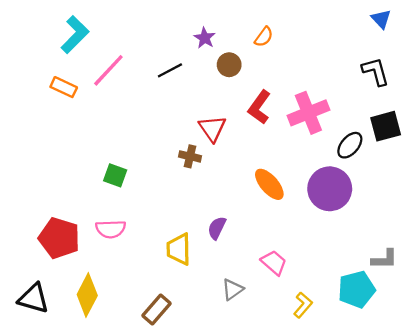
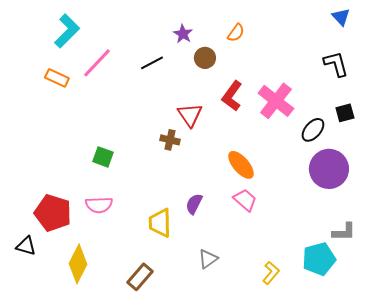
pink cross: (308, 113) -> (276, 101), turned -30
black square: (386, 126) -> (345, 113), size x0.7
purple circle: (330, 189) -> (329, 169), moved
pink trapezoid: (274, 263) -> (245, 200), moved
black triangle: (34, 298) -> (26, 246), moved, size x0.7

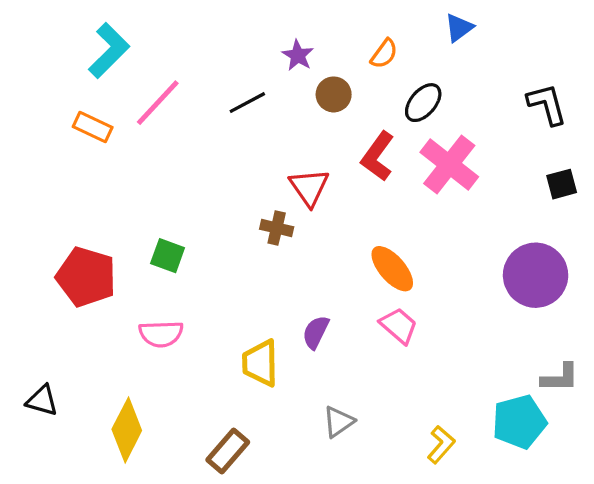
blue triangle: (341, 17) -> (459, 28), moved, turned 36
black ellipse: (313, 130) -> (423, 103), moved
red pentagon: (53, 213) -> (86, 277), moved

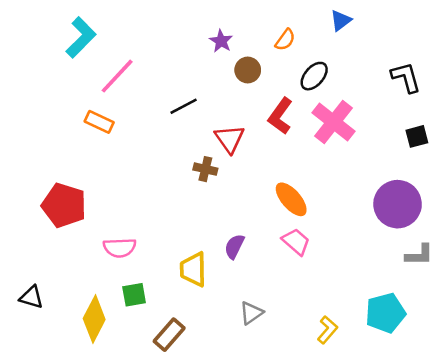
black line: (247, 103) -> (184, 106), moved
orange rectangle: (93, 127) -> (99, 122), moved
green square: (168, 256) -> (134, 295), moved, turned -30
gray L-shape: (560, 378) -> (419, 255), moved

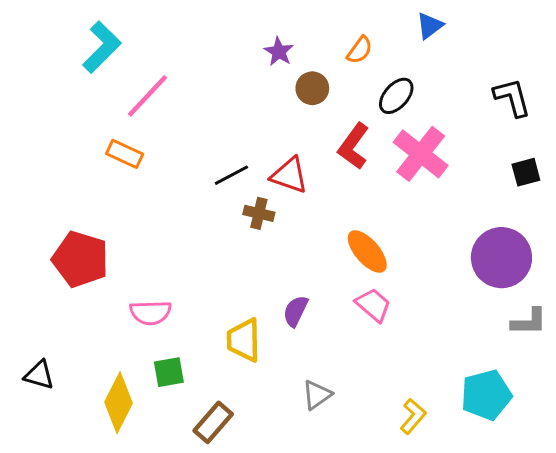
black line: (184, 106) -> (231, 175), moved
red triangle: (230, 139) -> (289, 175), turned -36

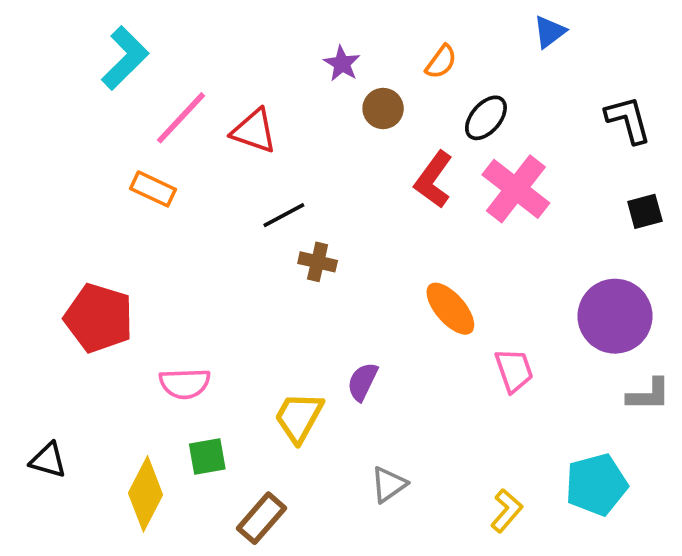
blue triangle: (430, 26) -> (550, 32), moved
red triangle: (289, 175) -> (254, 131), moved
pink trapezoid: (373, 305) -> (514, 370), moved, turned 30
yellow trapezoid: (244, 340) -> (299, 417), turned 30

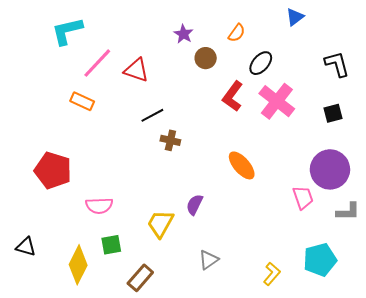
cyan L-shape: (125, 58) -> (67, 31), turned -148
black square: (645, 211) -> (333, 113), moved
pink trapezoid: (514, 370) -> (303, 198), moved

